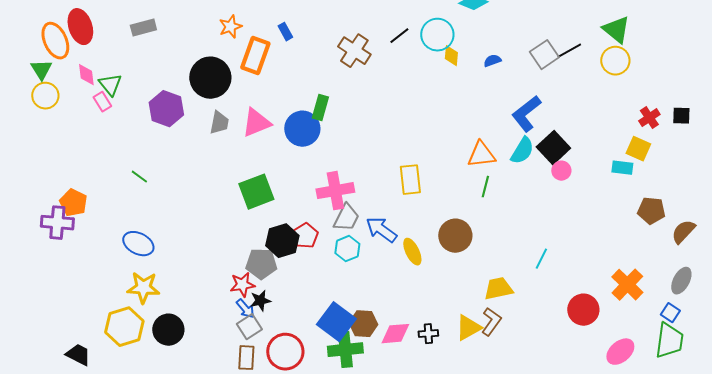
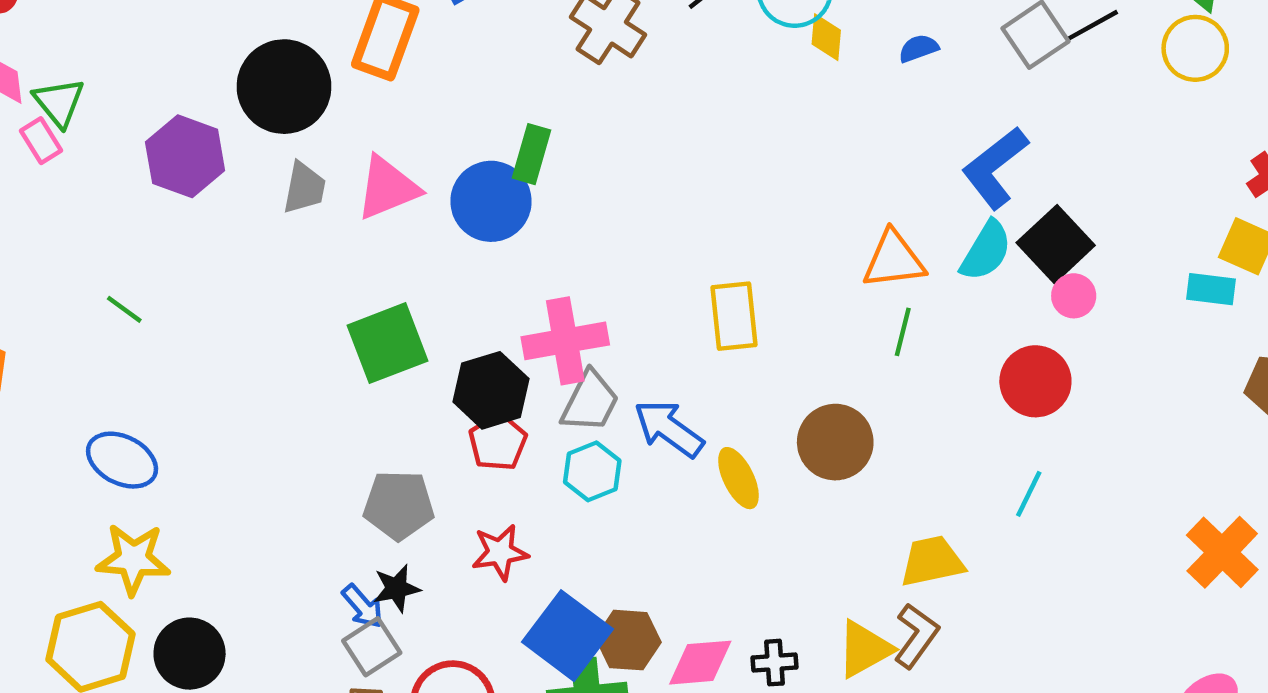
black hexagon: (282, 241) -> (491, 390), moved
red star: (242, 285) -> (500, 552), moved
red circle: (583, 310) -> (1035, 381), moved

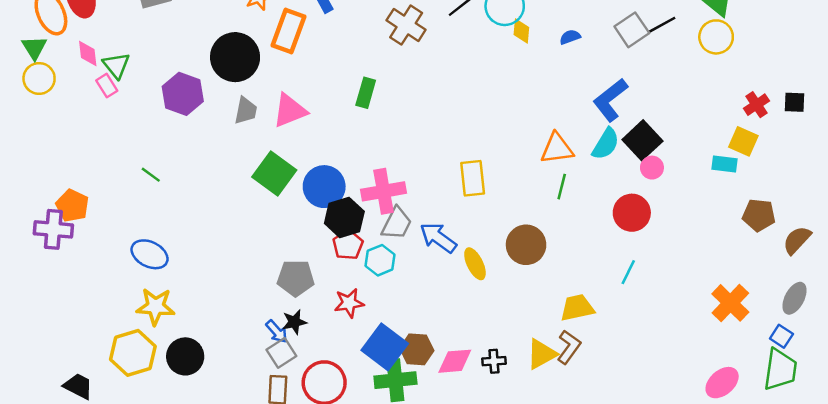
blue circle: (491, 201) -> (324, 187), moved
green square: (388, 343) -> (274, 174), moved, turned -33
cyan hexagon: (592, 471) -> (380, 260), moved

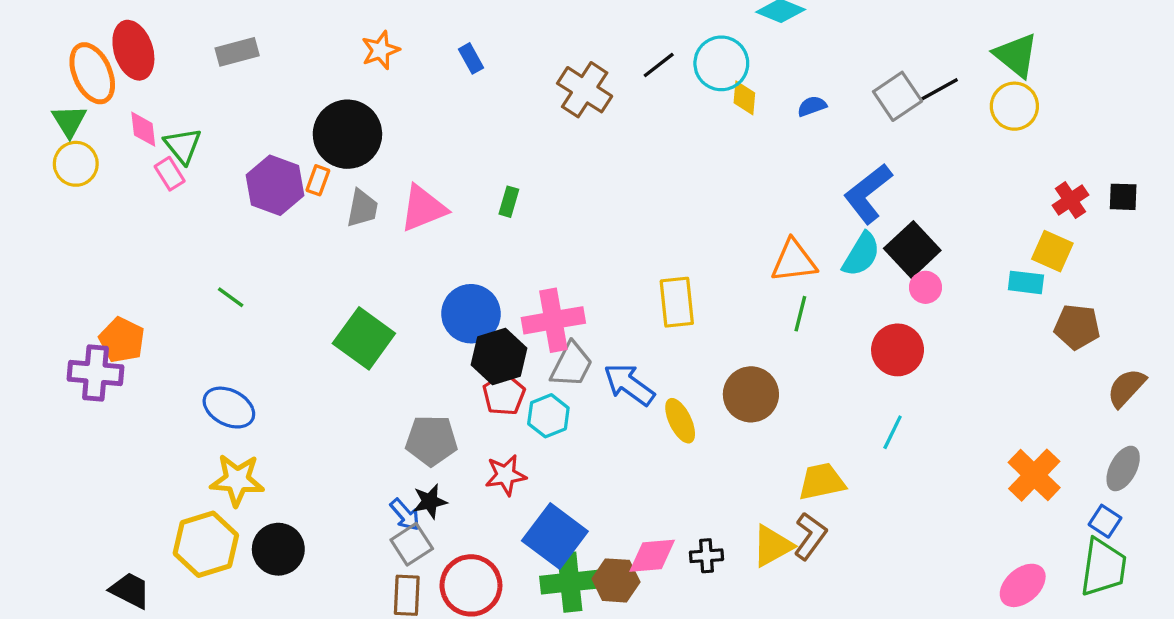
orange rectangle: (288, 31) -> (318, 180), moved, size x0.5
green rectangle: (366, 93) -> (509, 202), moved, size x0.7
green square: (274, 174) -> (364, 338), moved
brown pentagon: (759, 215) -> (1077, 327), moved
brown hexagon: (417, 349) -> (616, 580), moved

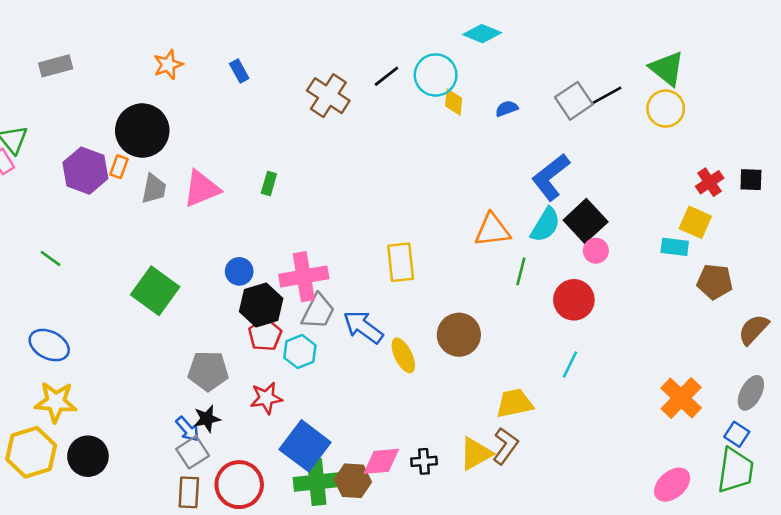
blue circle: (471, 314) -> (239, 271), size x0.6
green line: (800, 314) -> (521, 271), moved

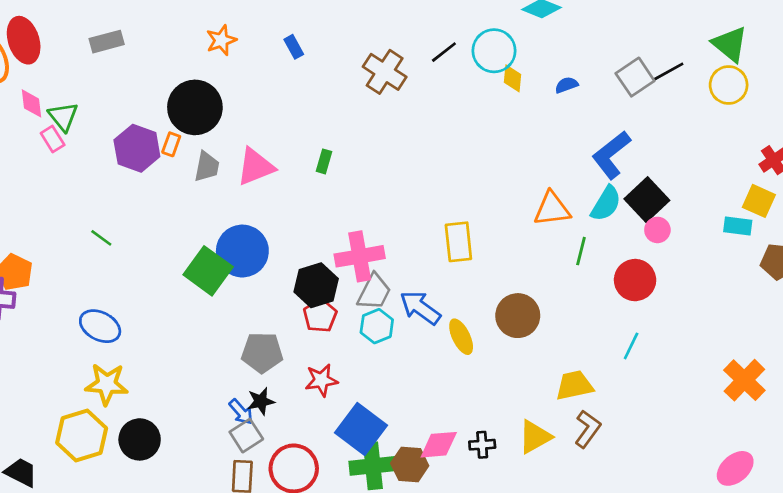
blue circle: (239, 271) -> (242, 251), moved, size x1.8
cyan hexagon: (300, 352) -> (377, 326), moved
brown L-shape: (505, 446) -> (588, 429), moved

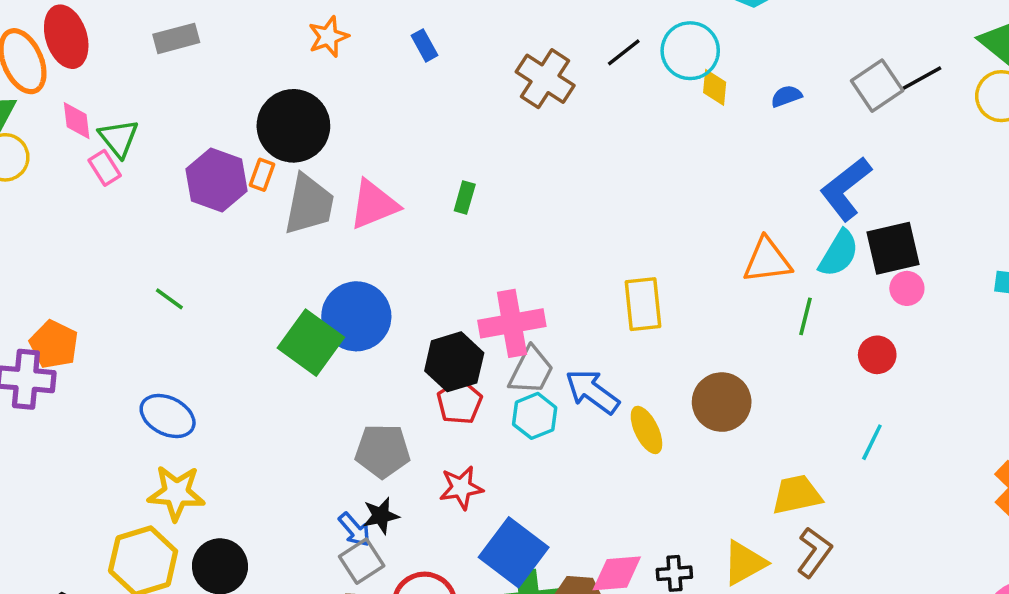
gray trapezoid: (207, 167) -> (309, 205), size x1.5
black square: (647, 200) -> (893, 248), turned 30
red circle: (635, 280) -> (877, 355), size x0.7

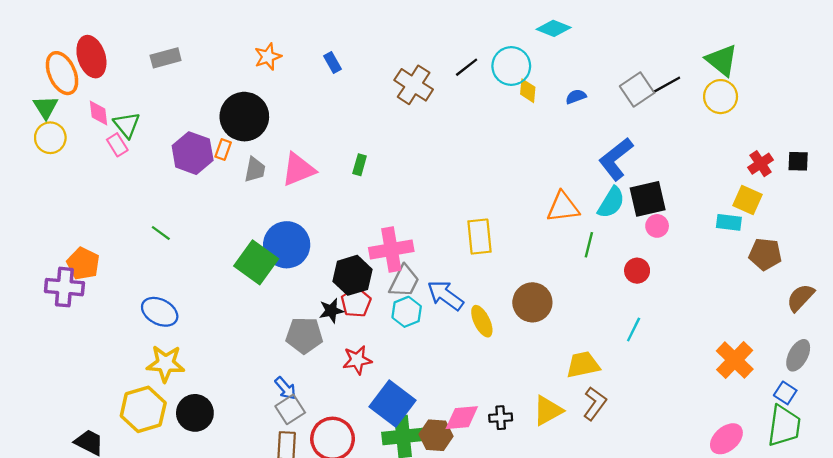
gray trapezoid: (309, 205) -> (255, 169), size x0.6
black star: (381, 516) -> (331, 311), moved

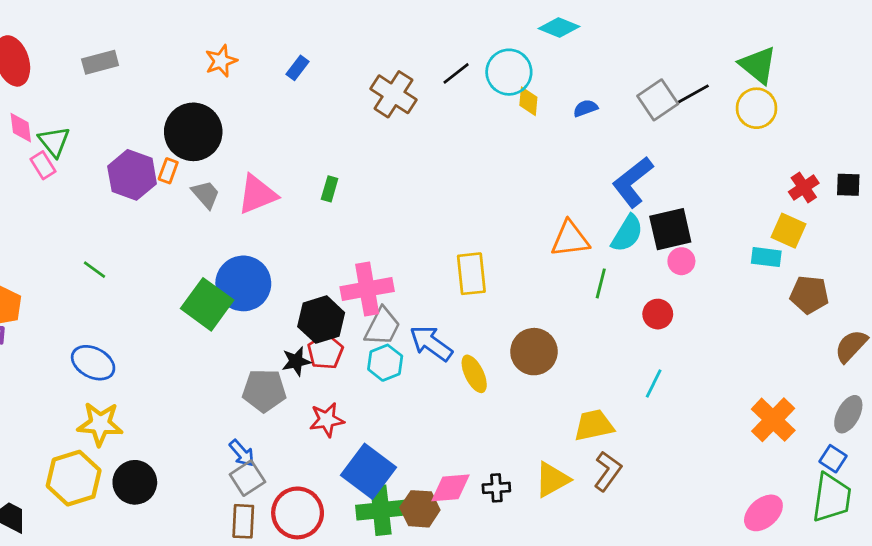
blue rectangle: (333, 62) -> (298, 68), turned 66
gray trapezoid: (255, 169) -> (206, 194), turned -52

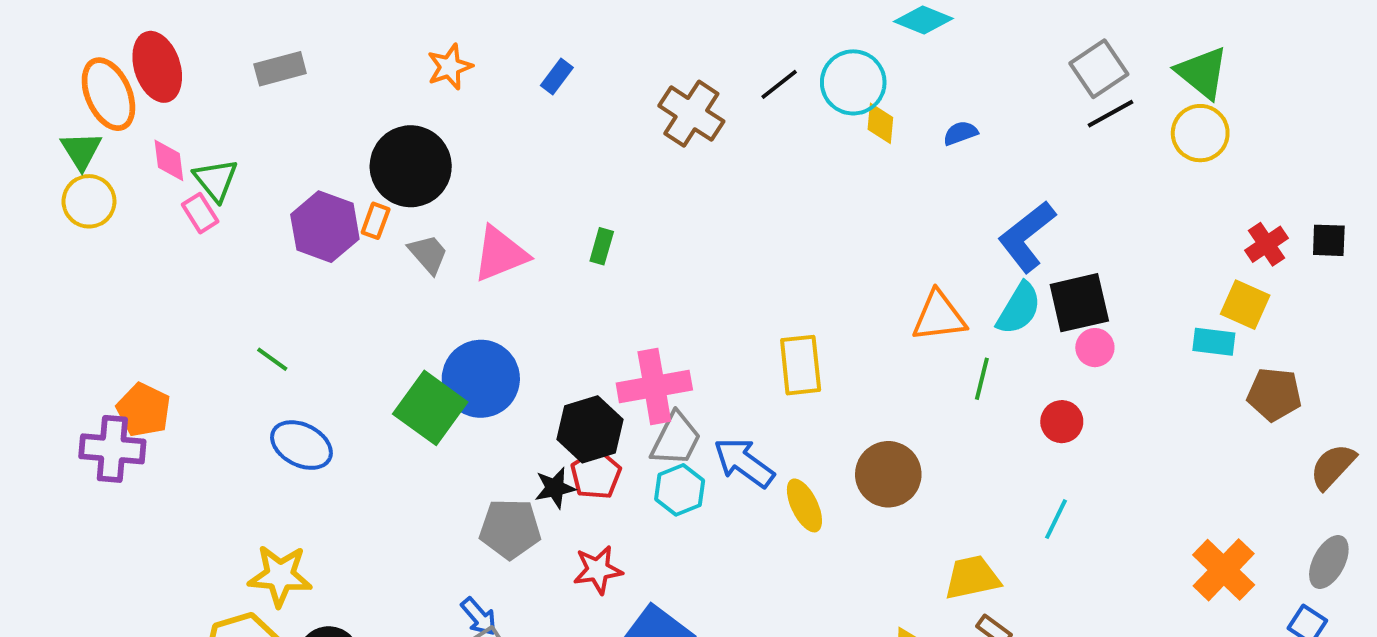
gray square: (658, 100) -> (1099, 69), moved
blue ellipse: (93, 363) -> (301, 445), moved

